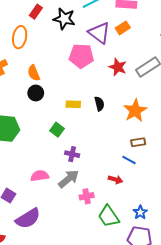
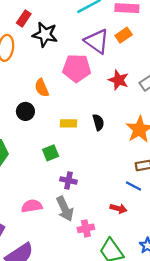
black star: (64, 19) -> (45, 35), moved
orange semicircle: (34, 73) -> (42, 88), moved
green square: (57, 130) -> (51, 153), turned 32
gray arrow: (69, 179) -> (65, 209), turned 105

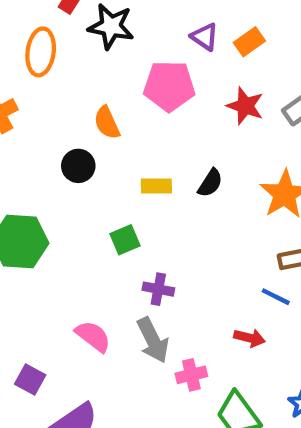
orange rectangle: (124, 35) -> (249, 42), moved
purple triangle: (97, 41) -> (205, 37), size x0.6
black semicircle: (98, 122) -> (210, 183), turned 49
pink semicircle: (32, 206) -> (93, 336), turned 48

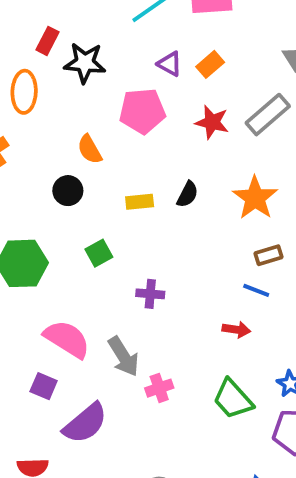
green square: (125, 240) -> (99, 253), moved
pink semicircle: (93, 336) -> (67, 339), moved, size x1.4
gray arrow: (153, 340) -> (123, 356), moved
pink cross: (191, 375) -> (159, 388), moved

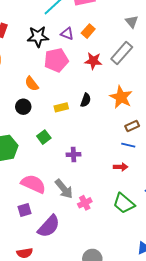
black star: (85, 63) -> (38, 37), moved
purple square: (44, 386) -> (25, 210), turned -32

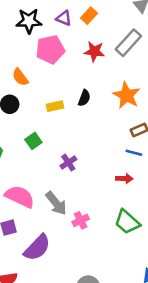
purple cross: (73, 154) -> (68, 163), turned -32

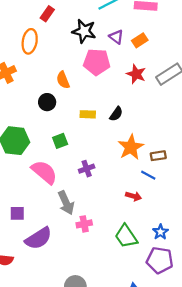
orange star: (127, 95) -> (131, 147), moved
pink semicircle: (20, 197) -> (44, 172), moved

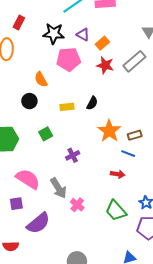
orange rectangle: (140, 40) -> (102, 43), moved
pink semicircle: (44, 172) -> (28, 179), moved
pink cross: (84, 224) -> (77, 205), turned -32

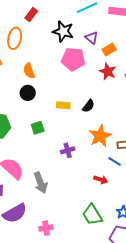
orange semicircle: (41, 79) -> (29, 71), moved
purple cross: (73, 155) -> (68, 150), moved
pink cross: (77, 205) -> (46, 228), moved, turned 32

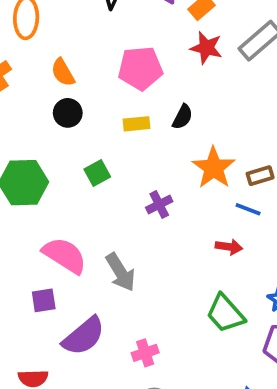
pink pentagon: (73, 59) -> (140, 68), moved

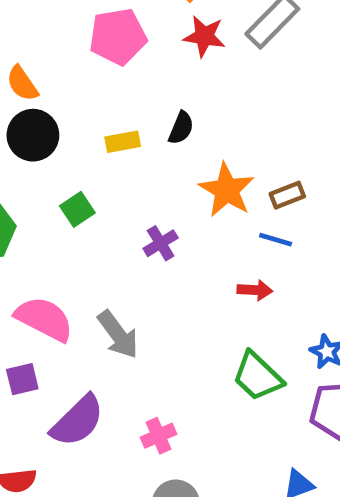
pink pentagon: (140, 68) -> (118, 37), moved
black circle: (68, 113) -> (33, 135), size x1.4

